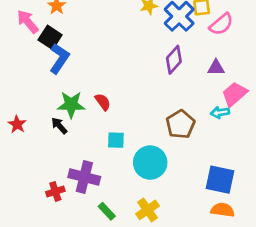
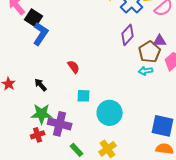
green star: (71, 105) -> (42, 114), moved
cyan arrow: (220, 112) -> (146, 71), moved
brown pentagon: (180, 124) -> (150, 52), moved

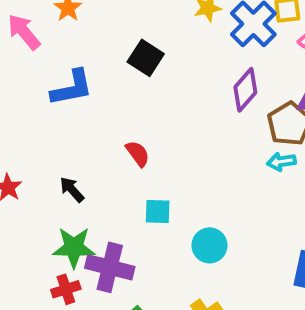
black square: (34, 18) -> (146, 58), moved
blue L-shape: (41, 34) -> (72, 88), turned 45
cyan circle: (110, 113) -> (210, 245), size x0.7

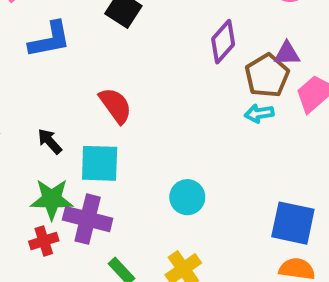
red semicircle: (138, 154) -> (116, 105), size x1.4
cyan square: (158, 211) -> (100, 163), moved, size x1.5

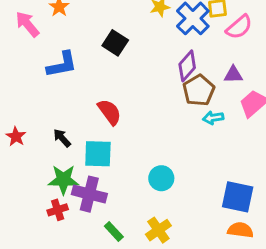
brown pentagon: (267, 76) -> (199, 90), moved

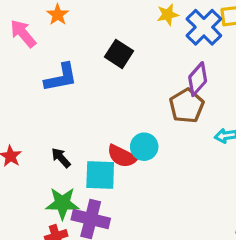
brown pentagon: (199, 90) -> (187, 106), moved
red semicircle: (109, 112) -> (122, 156), moved, turned 152
cyan circle: (161, 178) -> (144, 147), moved

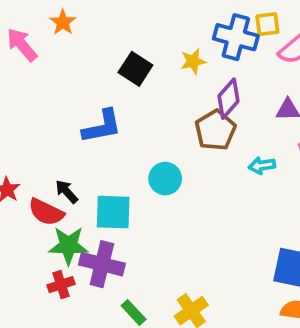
yellow star: (168, 15) -> (193, 61), moved
blue cross: (204, 27) -> (236, 37), turned -30
blue L-shape: (61, 78) -> (102, 126), moved
red semicircle: (122, 156) -> (46, 212), moved

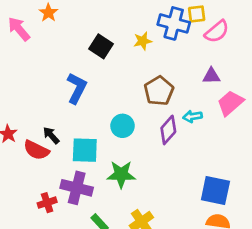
purple diamond: (228, 99) -> (168, 130), moved
blue L-shape: (102, 126) -> (77, 88), turned -52
green star: (68, 246) -> (121, 174), moved

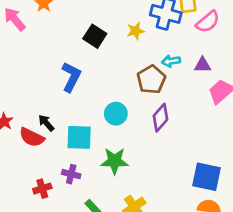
cyan arrow: (193, 116) -> (171, 61), moved
purple cross: (77, 188) -> (71, 174), size x0.6

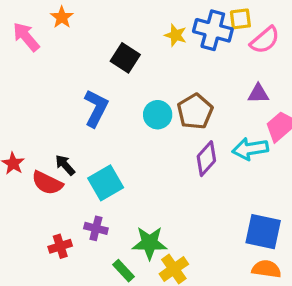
yellow star: (136, 31) -> (175, 35), moved, turned 30
cyan arrow: (171, 61) -> (250, 149), moved, size x1.5
cyan circle: (116, 114) -> (158, 115), moved
cyan square: (79, 137) -> (106, 183), turned -32
green star: (115, 161) -> (150, 243), moved

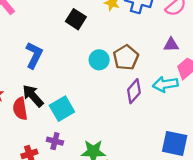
blue L-shape: (96, 108) -> (34, 55), moved
black arrow: (65, 165) -> (33, 96), size x1.5
red semicircle: (47, 183) -> (20, 109), turned 55

